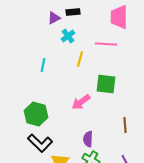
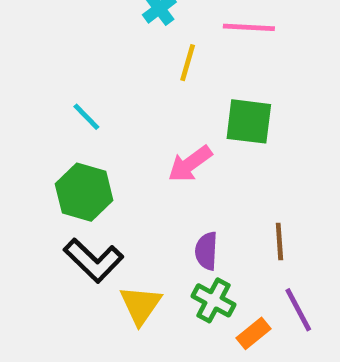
cyan line: (43, 65) -> (86, 117), moved, turned -56
brown line: (125, 125) -> (279, 242), moved

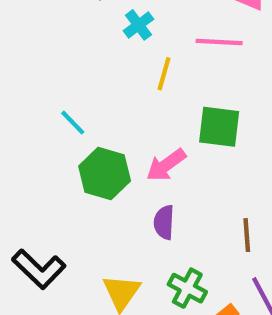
green hexagon: (84, 192) -> (105, 174), moved
purple semicircle: (206, 251) -> (164, 222), moved
black L-shape: (93, 260) -> (39, 269), moved

